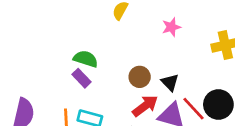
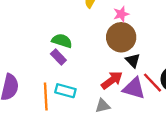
pink star: (171, 27) -> (121, 14), moved
brown circle: (140, 77) -> (121, 37), moved, size x1.6

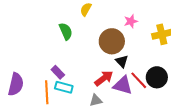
pink star: (121, 14) -> (131, 21), moved
green semicircle: (62, 41) -> (66, 31), moved, turned 48
purple rectangle: (58, 57) -> (58, 72), moved

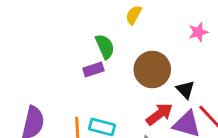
brown circle: (112, 41) -> (152, 69), moved
purple rectangle: (58, 72) -> (93, 69), moved, turned -64

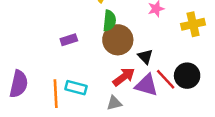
green semicircle: (105, 47) -> (109, 21), moved, turned 30

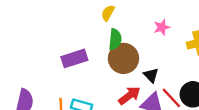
purple rectangle: (69, 40) -> (74, 58), size x1.5

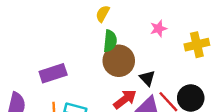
purple rectangle: (74, 58) -> (53, 73), moved

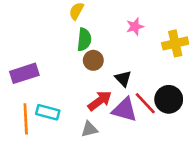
brown circle: (119, 61) -> (93, 60), size x0.6

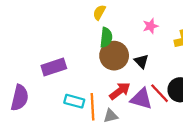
brown circle: (93, 60) -> (114, 56), size x1.6
black triangle: (123, 79) -> (141, 61), moved
orange line: (26, 119) -> (92, 107), moved

